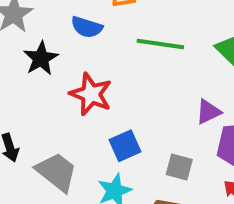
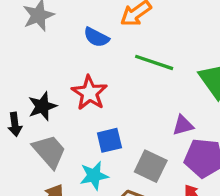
black star: (41, 58) -> (42, 106), moved
gray square: (179, 167) -> (151, 166), size x1.4

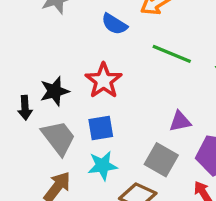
purple triangle: (183, 125) -> (180, 121), moved
blue square: (109, 140) -> (101, 128), moved

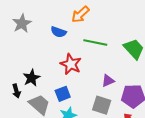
red star: (104, 81) -> (71, 64), moved

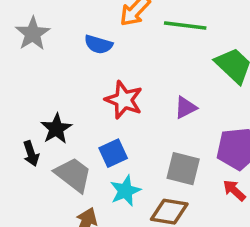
green line: (95, 42) -> (185, 26), moved
purple triangle: (108, 81) -> (186, 108), moved

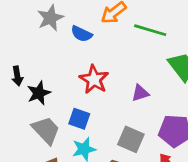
gray star: (33, 34) -> (50, 18), moved
blue square: (113, 153) -> (79, 119), turned 35
black arrow: (31, 154) -> (17, 76), moved

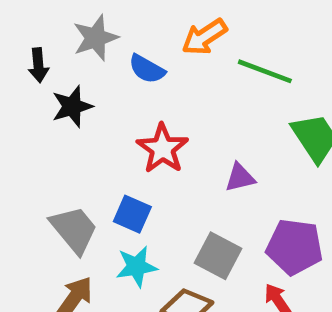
black arrow: (17, 76) -> (38, 65), moved
black star: (39, 93) -> (72, 106), moved

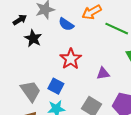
black arrow: (38, 65) -> (20, 20), turned -120
black star: (72, 106) -> (33, 38), turned -30

